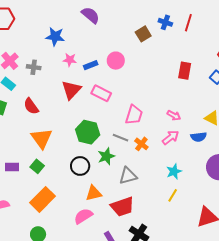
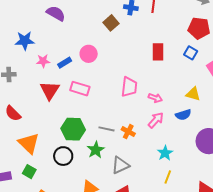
pink trapezoid: (134, 115) -> (129, 87), moved
black circle: (80, 166) -> (63, 156), moved

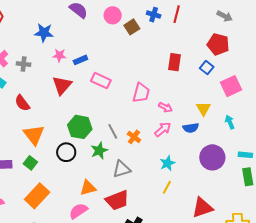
pink circle: (89, 54) -> (113, 15), moved
pink rectangle: (80, 89) -> (101, 81), moved
yellow triangle: (193, 94) -> (203, 109), turned 35
gray line: (107, 129) -> (113, 131), turned 42

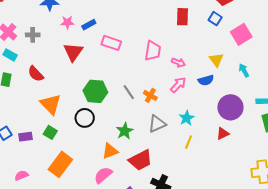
green star: (99, 151) -> (125, 131), moved
gray triangle: (122, 169) -> (157, 124), moved
red triangle: (202, 208) -> (223, 134), moved, size x0.6

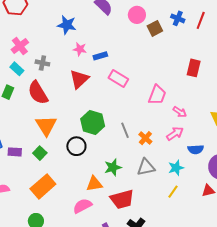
gray cross: (33, 35) -> (42, 63), moved
red semicircle: (36, 74) -> (38, 93), size x1.4
blue semicircle: (206, 80) -> (196, 149), moved

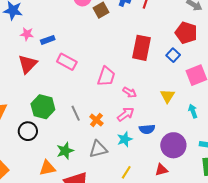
red rectangle: (194, 68) -> (141, 48), size x1.4
cyan star: (176, 168) -> (125, 139), moved

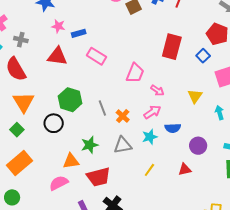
red triangle: (28, 64) -> (57, 56), turned 50
purple circle: (173, 145) -> (198, 146), size x0.7

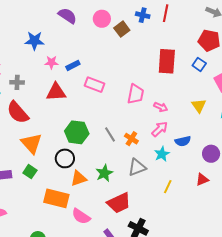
orange triangle: (71, 161) -> (79, 178), moved
orange rectangle: (20, 163) -> (56, 198), moved, turned 65
pink semicircle: (59, 183) -> (81, 216), turned -108

